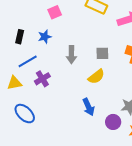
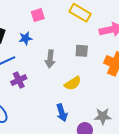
gray square: (102, 53) -> (82, 51), moved

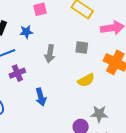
yellow semicircle: (73, 83) -> (86, 80), moved
blue arrow: (62, 113) -> (41, 97), moved

